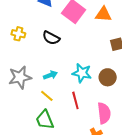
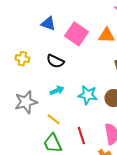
cyan arrow: (50, 75) -> (57, 90), moved
red line: (75, 100) -> (81, 136), moved

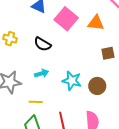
yellow line: (54, 119) -> (36, 102), turned -40

